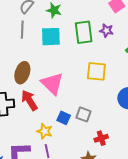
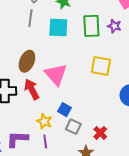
gray square: (83, 114) -> (73, 127), moved
red cross: (101, 138) -> (100, 133), turned -32

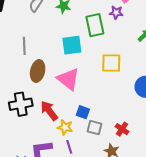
gray line: (30, 18) -> (24, 46), moved
purple star: (114, 26) -> (116, 13), moved
cyan square: (58, 28) -> (72, 45), moved
red arrow: (32, 89) -> (49, 111), moved

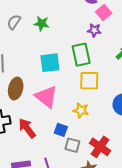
green rectangle: (95, 25) -> (81, 55), moved
yellow star: (65, 127) -> (81, 110), moved
red cross: (122, 129) -> (100, 147), size x1.5

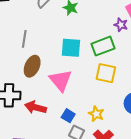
green rectangle: (81, 55) -> (103, 46), turned 70
yellow star: (81, 110) -> (96, 114), moved
red arrow: (27, 128) -> (35, 107), turned -50

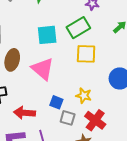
red arrow: (35, 107) -> (24, 113), moved

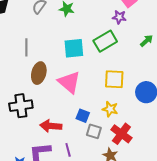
yellow square: (86, 54) -> (114, 79), moved

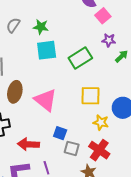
purple star: (119, 17) -> (109, 40), moved
cyan square: (74, 48) -> (47, 50), moved
yellow star: (110, 109) -> (101, 122), moved

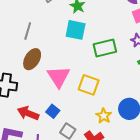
yellow square: (90, 96) -> (89, 85), moved
blue square: (60, 133) -> (53, 111), moved

